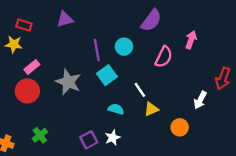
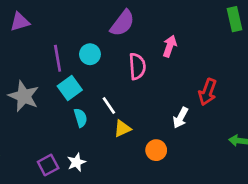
pink semicircle: (164, 57) -> (137, 66), turned -30
cyan semicircle: (116, 109) -> (81, 118), moved, turned 56

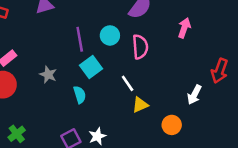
pink semicircle: (137, 66) -> (140, 47), moved
gray star: (24, 96) -> (48, 75), size x0.6
cyan semicircle: (81, 118) -> (80, 95), moved

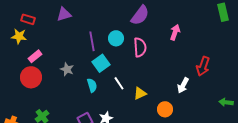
white line: (128, 83) -> (119, 83), moved

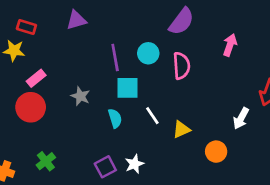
cyan square: (101, 63) -> (127, 88), turned 36

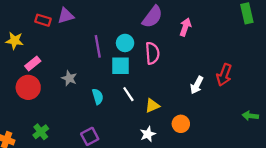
red rectangle: (26, 27) -> (43, 20), moved
pink arrow: (230, 45) -> (185, 27), moved
cyan square: (127, 88) -> (120, 66), moved
white arrow: (241, 118) -> (197, 85), moved
white star: (134, 164) -> (148, 134), moved

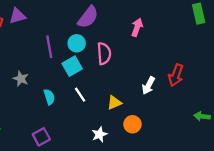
purple semicircle: (152, 17) -> (88, 17), moved
cyan square: (120, 66) -> (72, 66), turned -30
yellow triangle: (152, 106) -> (114, 103), moved

